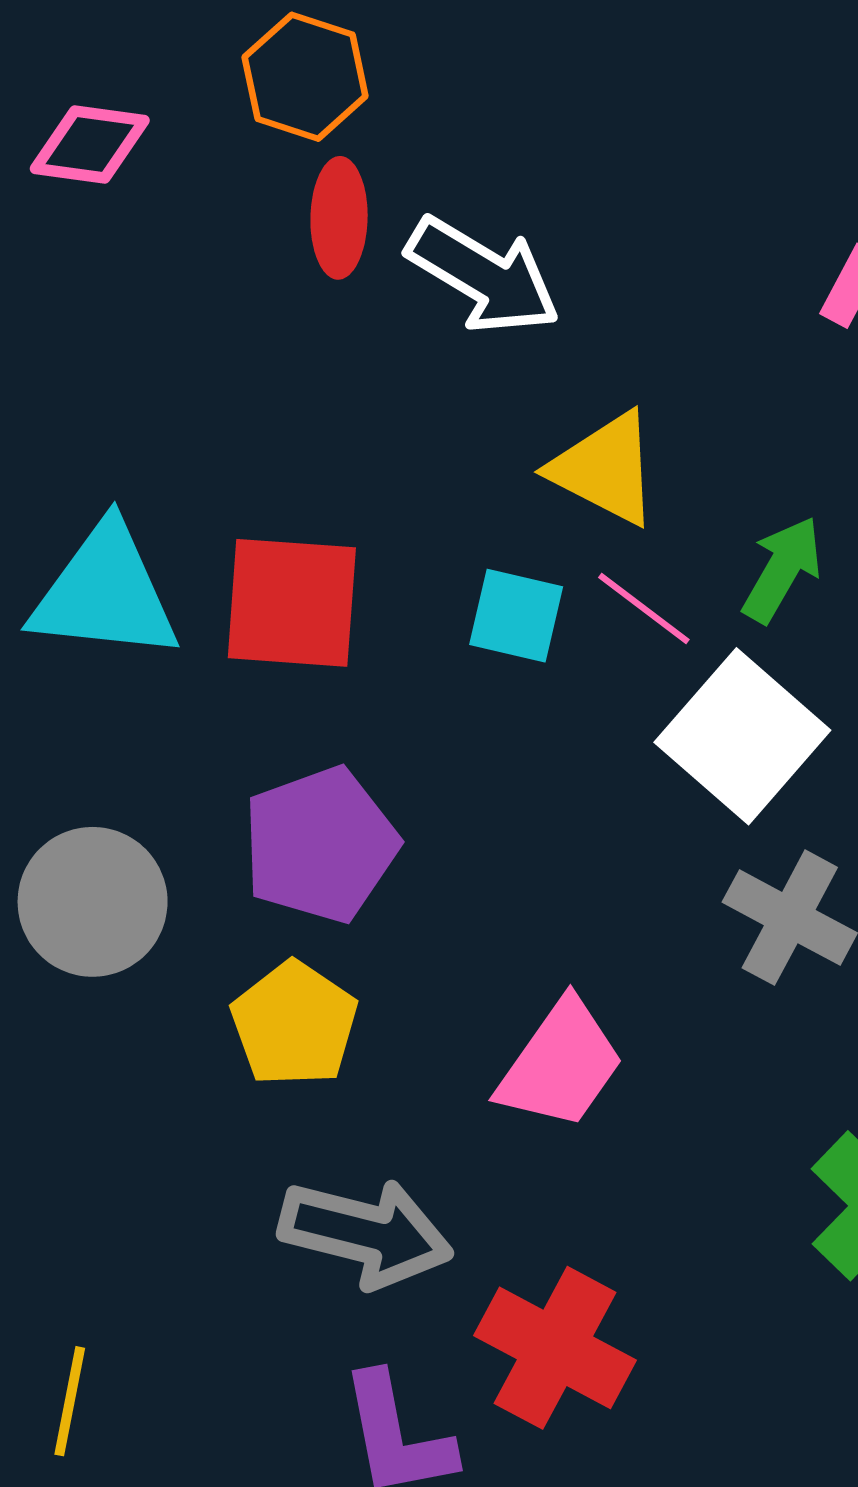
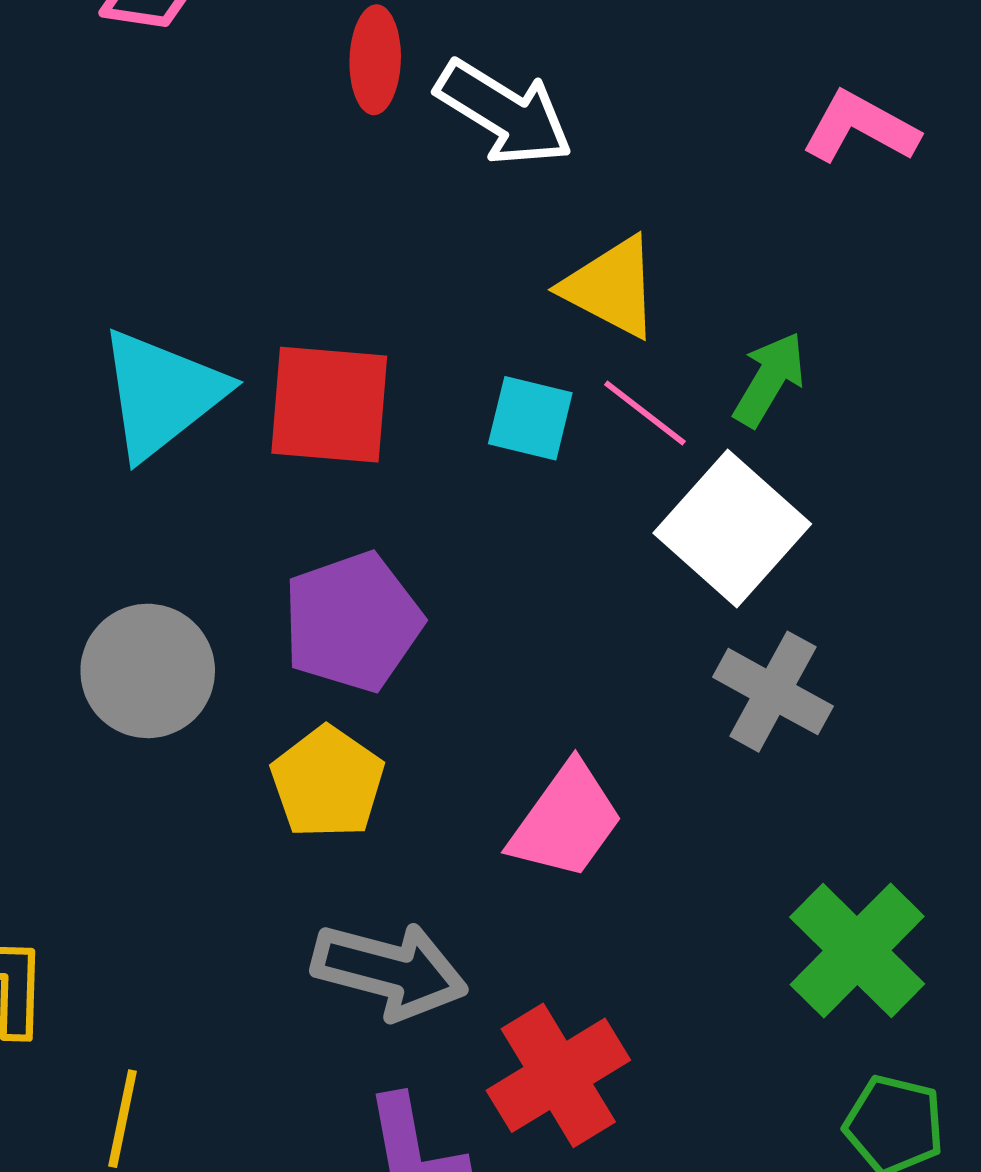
cyan triangle: (105, 593) -> (162, 394), turned -45
red cross: (555, 1348) -> (558, 1075), turned 30

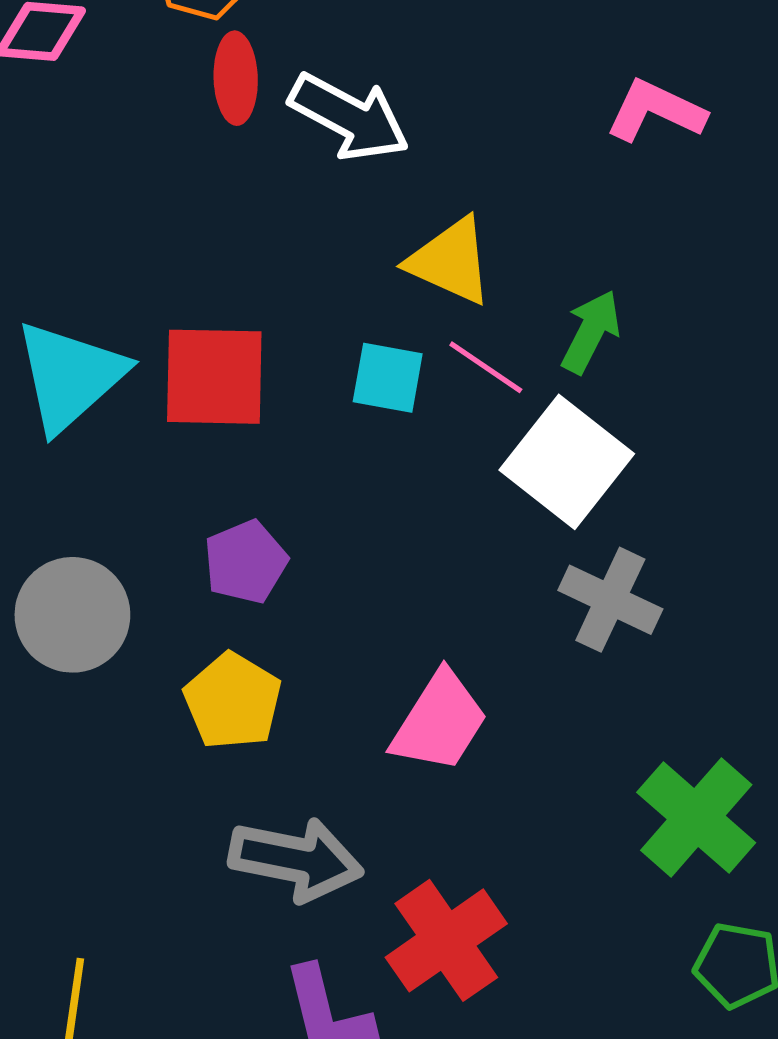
purple pentagon: (352, 622) -> (246, 562), size x0.7

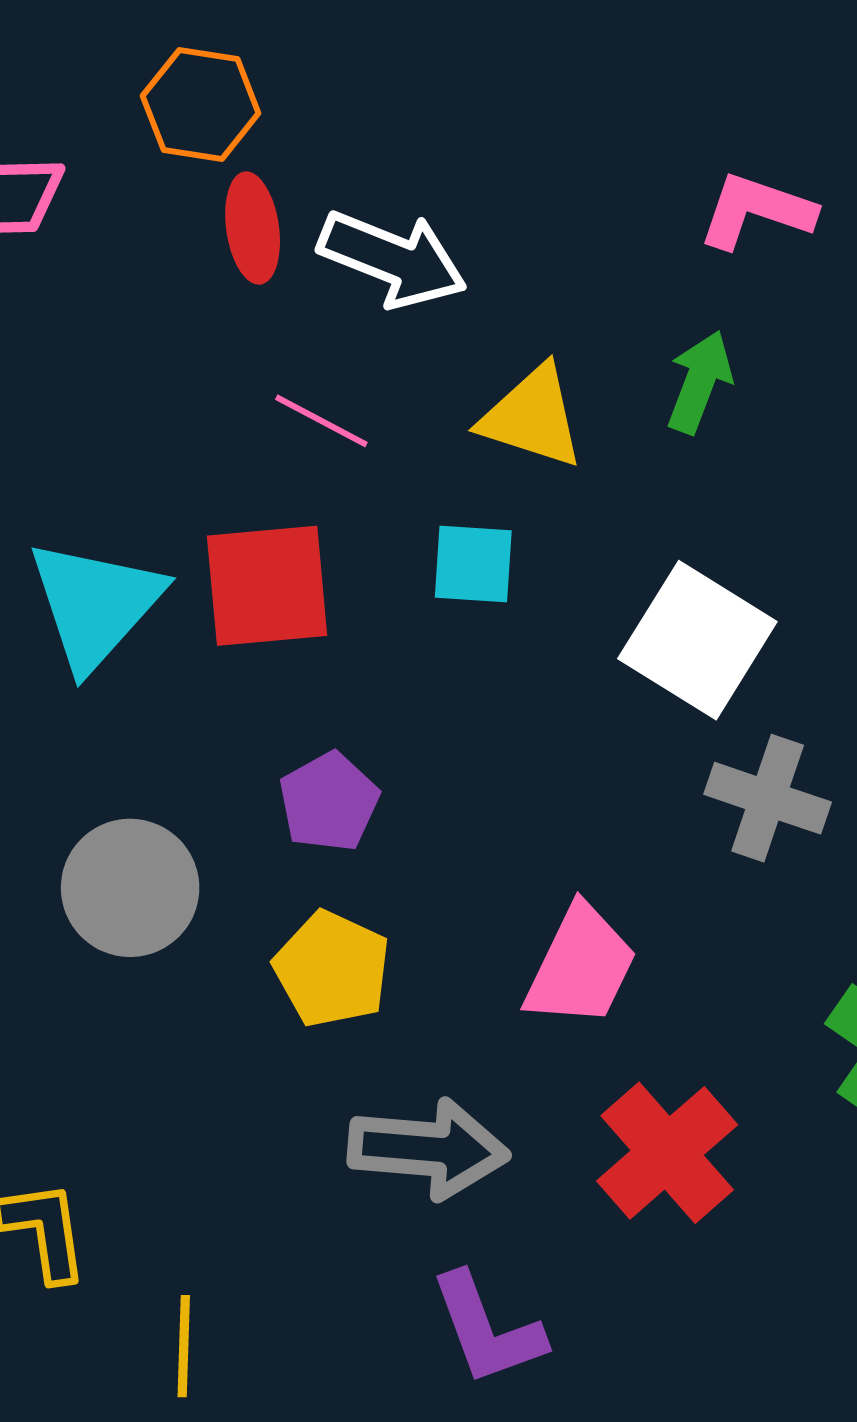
green arrow: (591, 332) -> (700, 382), moved
pink line: (486, 367) -> (321, 421), moved
red cross: (446, 940) -> (667, 1153), moved

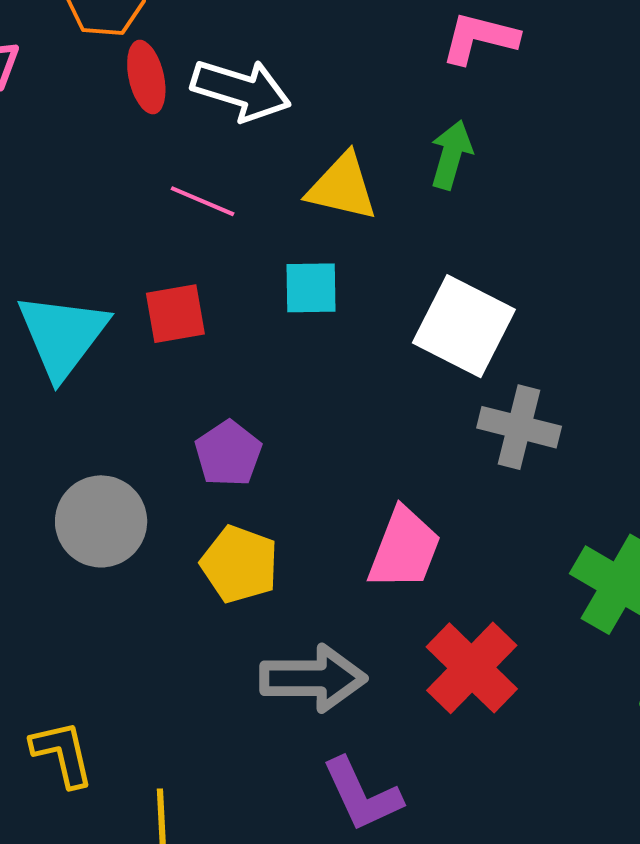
red square: (267, 586) -> (175, 314), size x0.7

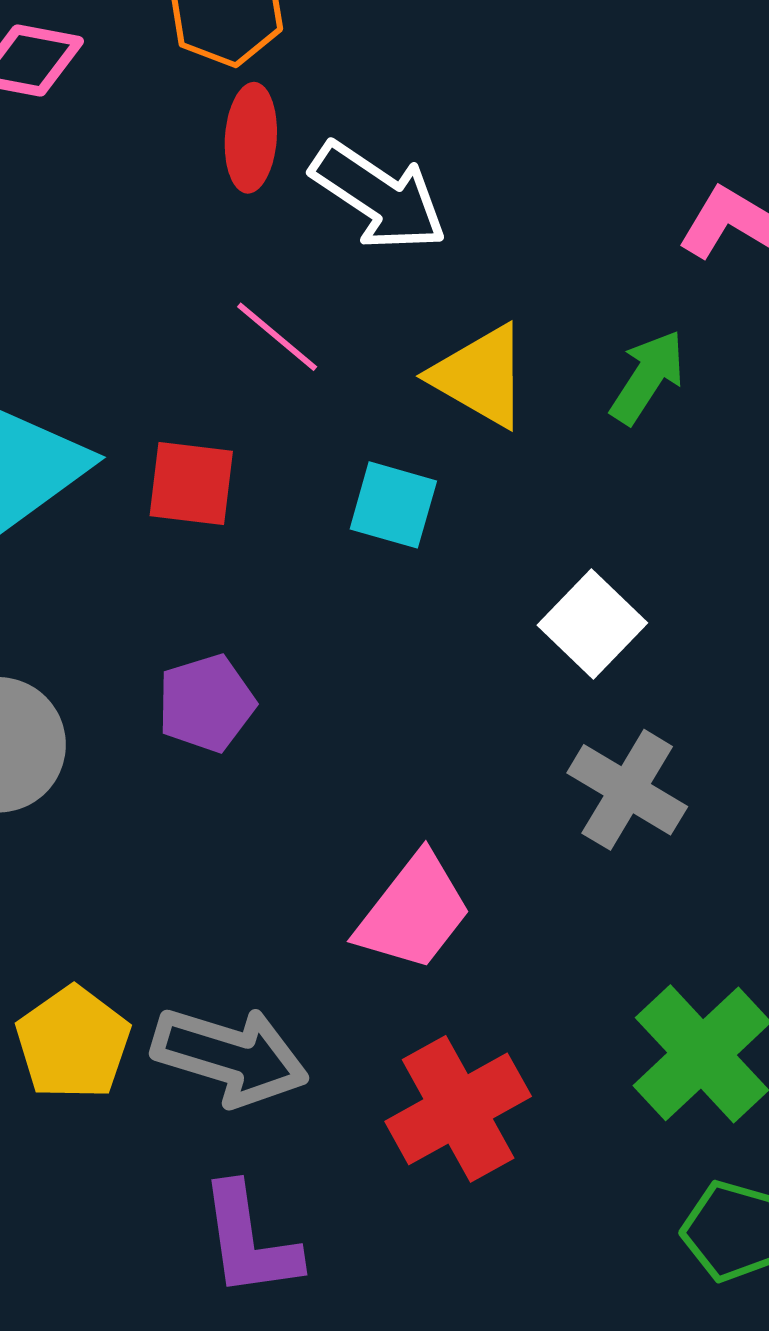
white square: (464, 326) -> (592, 624), size x0.7
yellow pentagon: (239, 564) -> (73, 1043), moved

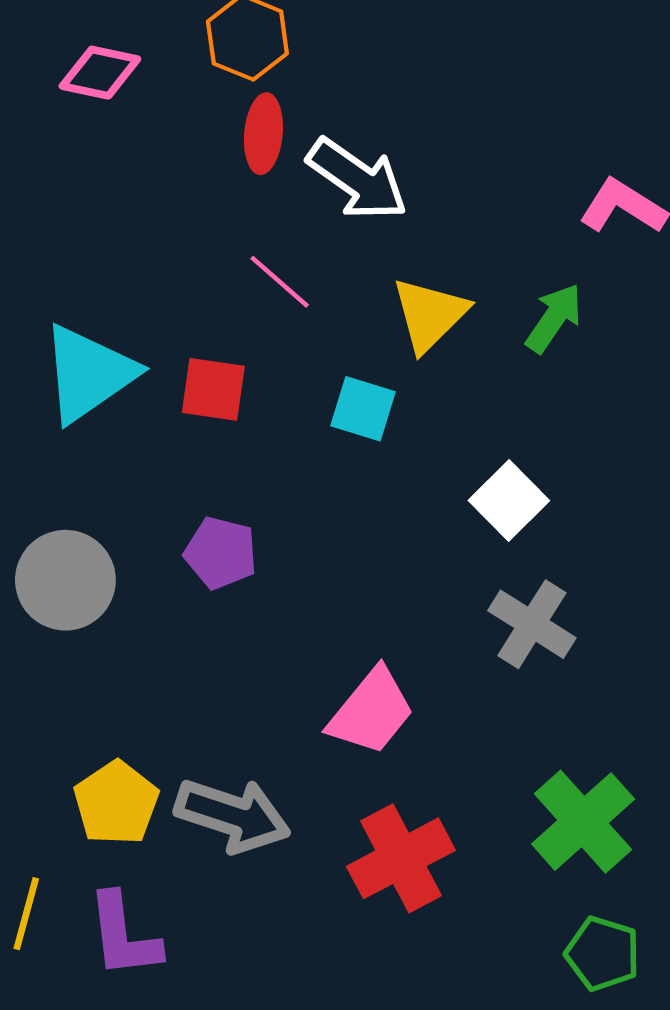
yellow triangle: (480, 376) -> (430, 314), turned 44
purple pentagon: (206, 703) -> (221, 553), turned 30
purple L-shape: (249, 1241) -> (124, 935), moved

